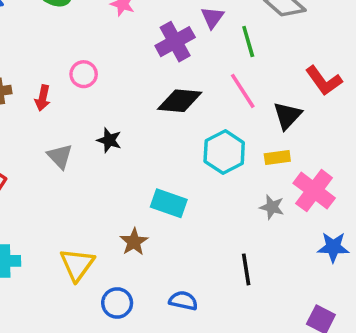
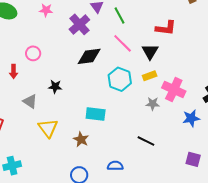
red L-shape: (324, 81) -> (166, 28), turned -35
yellow triangle: (77, 264) -> (48, 128), moved
black line: (246, 269) -> (146, 141), turned -42

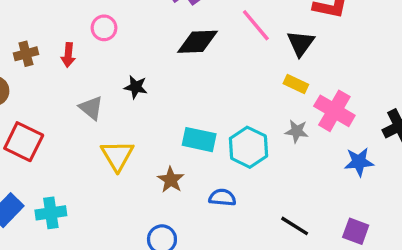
yellow rectangle: (150, 76) -> (296, 84), turned 40
cyan hexagon: (120, 79) -> (248, 147), moved
black line: (146, 141) -> (295, 226), moved
blue semicircle: (115, 166) -> (222, 197), moved

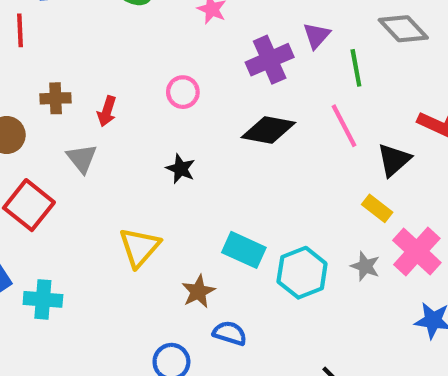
pink circle: (104, 28) -> (183, 92), moved
gray triangle: (91, 108) -> (82, 158), moved
blue semicircle: (222, 197) -> (230, 333), moved

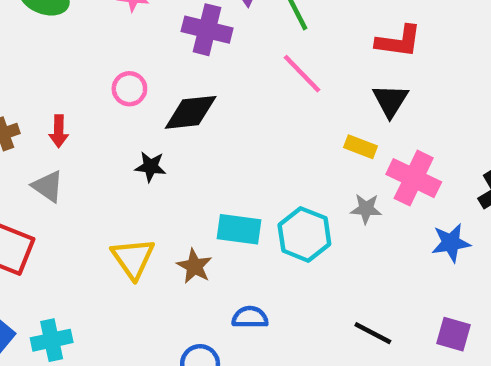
purple cross: (270, 60) -> (207, 30), turned -36
black diamond: (268, 130) -> (191, 112), moved
black triangle: (394, 160) -> (390, 101), moved
brown star: (198, 292) -> (194, 266), moved

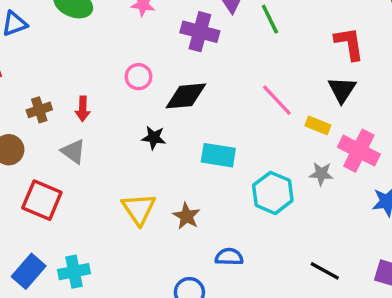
red L-shape: (399, 41) -> (349, 44), turned -108
pink line: (302, 74) -> (277, 100), moved
cyan rectangle: (239, 229) -> (218, 155), moved

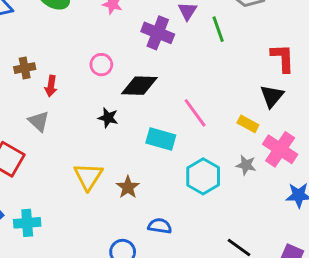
pink line: (277, 100) -> (195, 113), moved
brown cross: (39, 110) -> (25, 68), moved

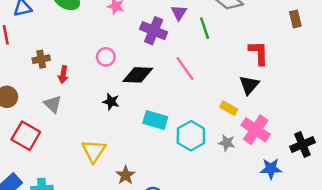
pink line: (195, 113) -> (185, 69), moved
cyan hexagon: (203, 176) -> (191, 136), moved
brown star: (128, 187) -> (125, 175), moved

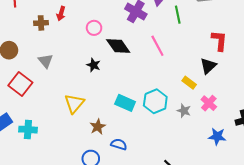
red arrow: (63, 75) -> (61, 14), moved
black diamond: (138, 75) -> (118, 46), turned 45
cyan rectangle: (155, 120) -> (125, 103), moved
pink cross: (256, 130) -> (209, 103), size x0.7

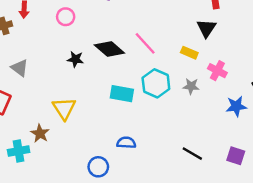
black diamond: (118, 46) -> (109, 49), moved
pink line: (157, 46) -> (145, 43), moved
brown star: (98, 127) -> (40, 133), moved

